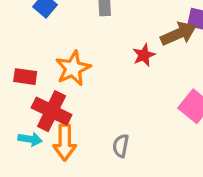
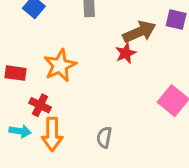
brown arrow: (178, 34) -> (139, 32), moved
red cross: (52, 111) -> (40, 105), size x0.6

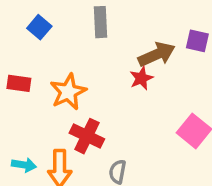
red rectangle: (16, 73) -> (19, 83), moved
red cross: (40, 105) -> (87, 136), moved, size x1.4

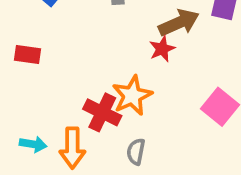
orange star: (68, 92) -> (132, 96), moved

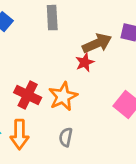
red cross: (102, 112) -> (28, 95), moved

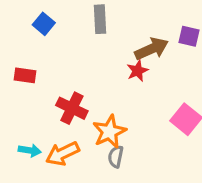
orange star: (63, 96) -> (109, 132), moved
orange arrow: (19, 134) -> (63, 154), turned 64

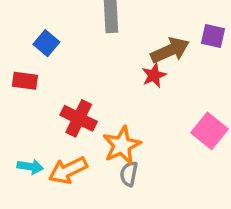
blue square: (44, 24) -> (46, 43), moved

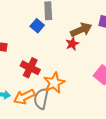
blue square: (46, 43) -> (37, 26), moved
gray semicircle: (129, 174) -> (41, 99), moved, size x1.5

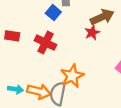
red cross: (30, 68) -> (46, 43), moved
orange arrow: (24, 97) -> (39, 91), turned -140

